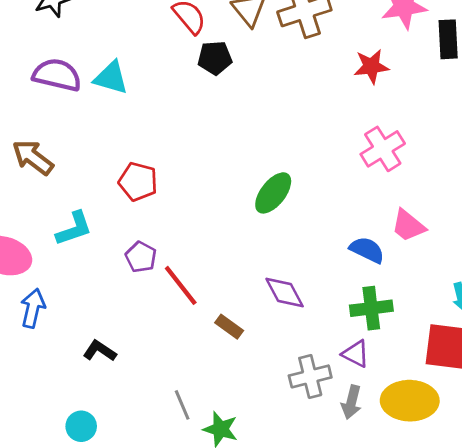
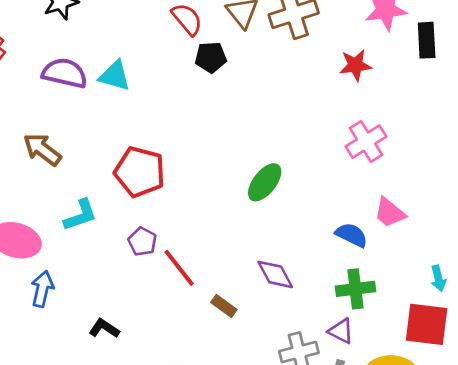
red pentagon: (138, 182) -> (140, 172), size x1.4

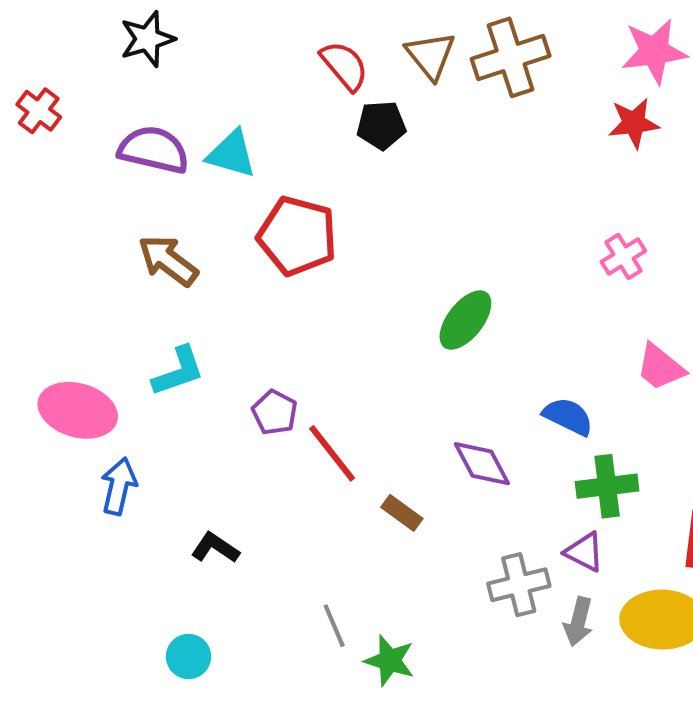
red star: (355, 65) -> (634, 123), moved
pink cross: (366, 142) -> (623, 256), size x0.7
brown arrow: (42, 149) -> (168, 261), moved
red pentagon: (140, 172) -> (297, 236), moved
blue semicircle: (352, 235) -> (568, 416), moved

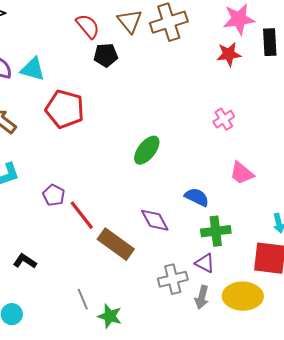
brown rectangle: (402, 513) -> (116, 244), size x1.8

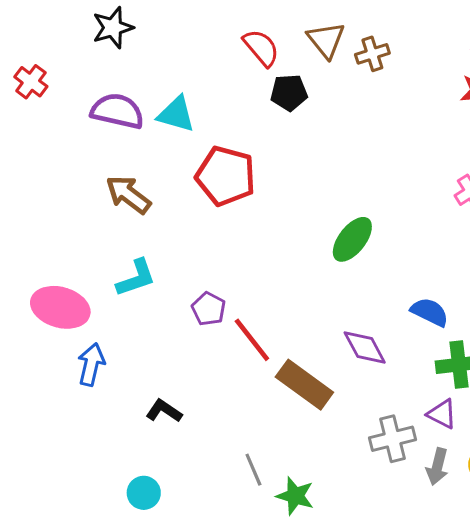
brown cross: (169, 22) -> (372, 54), moved, size x0.6

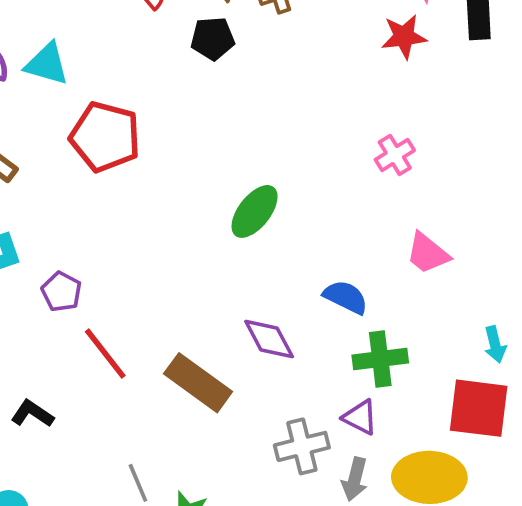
black pentagon: (289, 93) -> (213, 38), moved
purple pentagon: (209, 309) -> (61, 292), moved
red line: (252, 340) -> (105, 354), moved

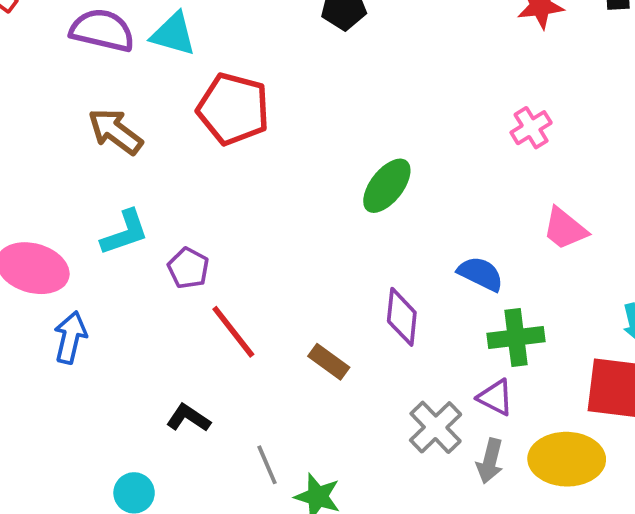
purple diamond: (269, 339) -> (402, 317), turned 34
brown rectangle: (198, 383) -> (329, 362), size x0.6
black L-shape: (32, 414) -> (188, 418), moved
gray cross: (302, 446) -> (436, 427), turned -30

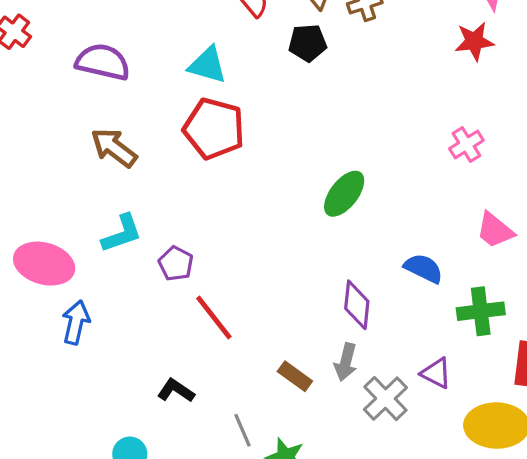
cyan triangle: (173, 34) -> (208, 65), moved
green cross: (516, 337) -> (481, 311), moved
brown rectangle: (329, 362) -> (295, 376), moved
gray arrow: (490, 461) -> (346, 362), moved

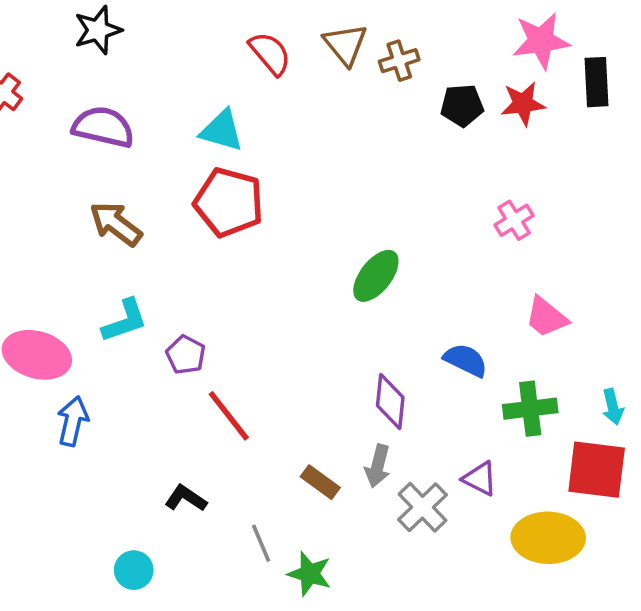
black pentagon: (308, 43) -> (462, 105), moved

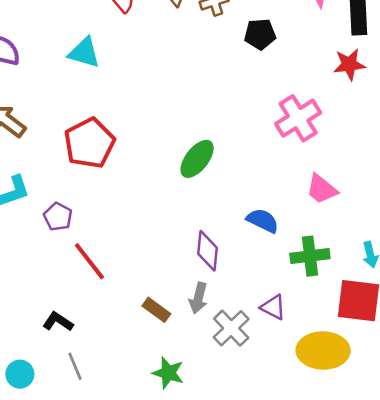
red star: (523, 104) -> (349, 64), moved
red pentagon: (229, 202) -> (89, 143), moved, turned 30
pink cross: (514, 220) -> (298, 118), size x1.6
gray line: (261, 543) -> (75, 366), moved
green star: (310, 574) -> (168, 373), moved

